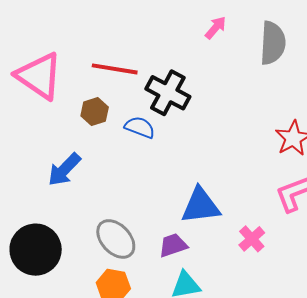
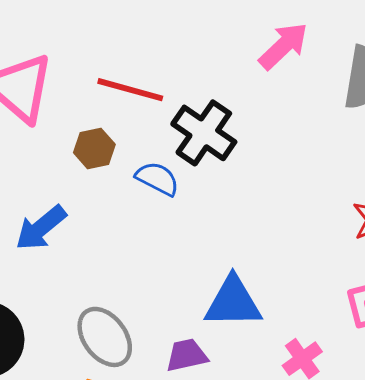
pink arrow: (216, 28) -> (283, 46), size x1.5

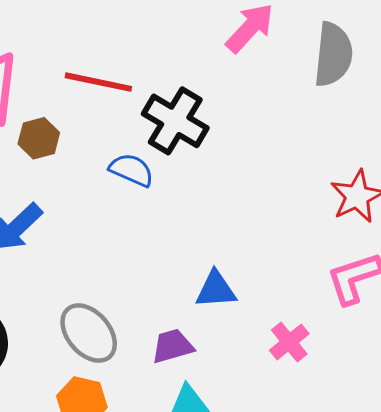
brown hexagon: (94, 148) -> (39, 138), moved
blue triangle: (233, 302) -> (216, 290), size x0.7

